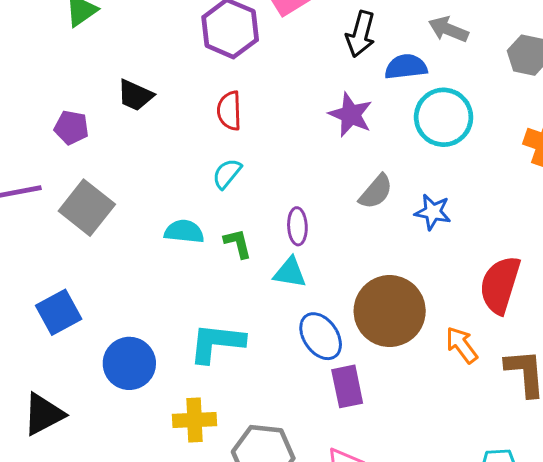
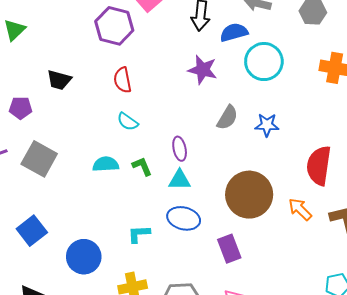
cyan semicircle: (227, 174) -> (128, 122), turned -85
blue ellipse: (321, 336) -> (184, 218), moved, turned -32
cyan L-shape: (217, 343) -> (139, 234), size x0.6

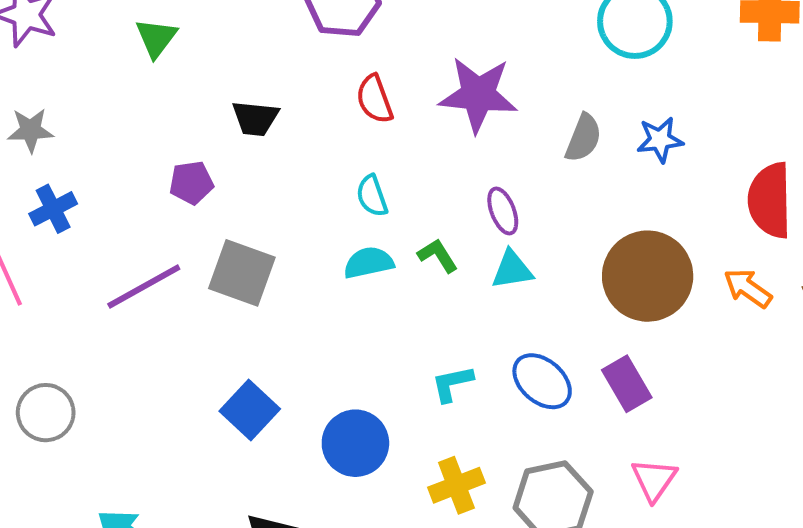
purple star: (203, 70) -> (478, 95), moved, size x1.4
cyan semicircle: (128, 122) -> (372, 196), moved, turned 45
blue ellipse: (184, 218) -> (542, 381), moved, turned 36

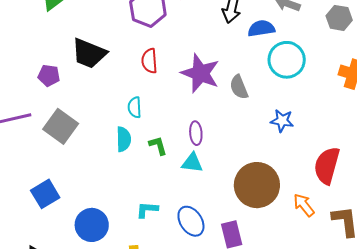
black trapezoid: (255, 118) -> (89, 53), size x1.5
gray semicircle: (583, 138) -> (239, 87), moved, turned 120
cyan semicircle: (369, 263) -> (124, 139), turned 85

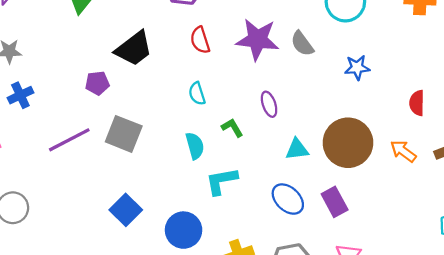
black trapezoid: (89, 53) -> (134, 49), turned -45
cyan semicircle: (124, 139) -> (195, 146), moved
cyan triangle: (192, 163) -> (297, 149), moved
red semicircle: (327, 166) -> (417, 103), size x0.6
cyan L-shape: (147, 210) -> (221, 181), moved, size x1.4

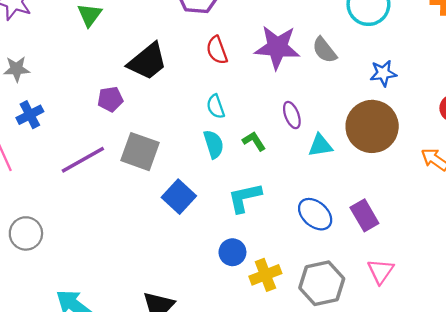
brown circle: (348, 143) -> (372, 126), moved
cyan semicircle: (195, 146) -> (214, 144), moved
cyan triangle: (297, 149) -> (320, 145), moved
blue square: (126, 210) -> (179, 197), moved
blue circle: (184, 230) -> (232, 252), moved, size x0.7

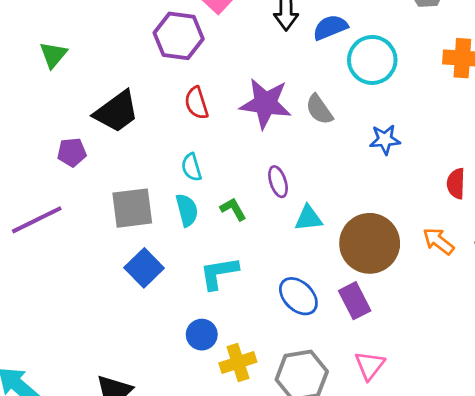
brown circle: (372, 126) -> (370, 243), moved
gray square: (140, 152) -> (132, 208), moved, turned -30

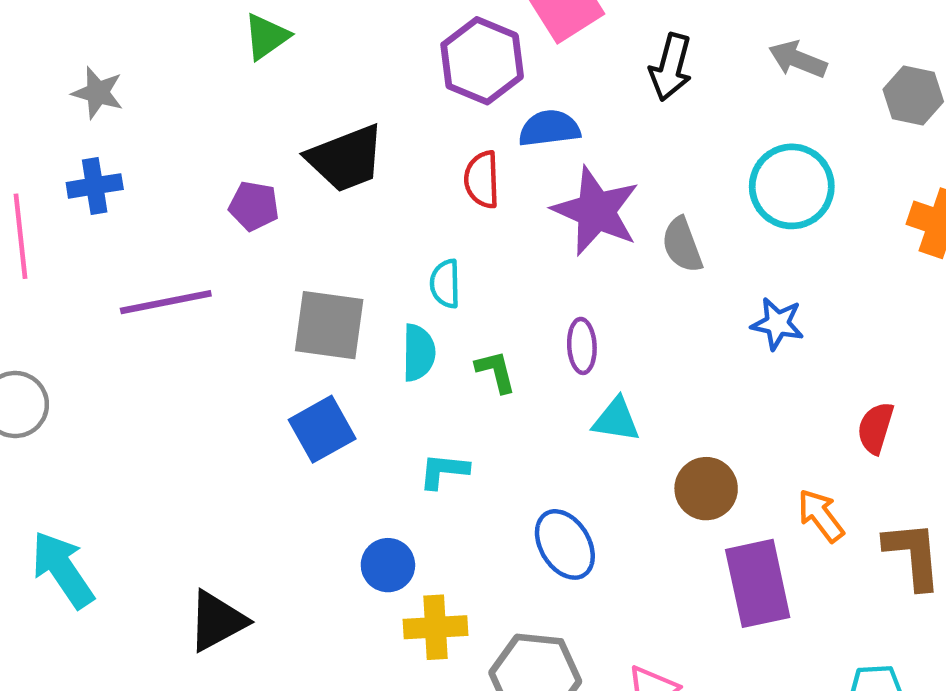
blue semicircle: (330, 27) -> (549, 128), moved
brown circle: (370, 243) -> (706, 489), size x0.6
cyan L-shape: (219, 273) -> (444, 471), size x0.7
purple rectangle: (355, 301) -> (758, 583), moved, size x1.4

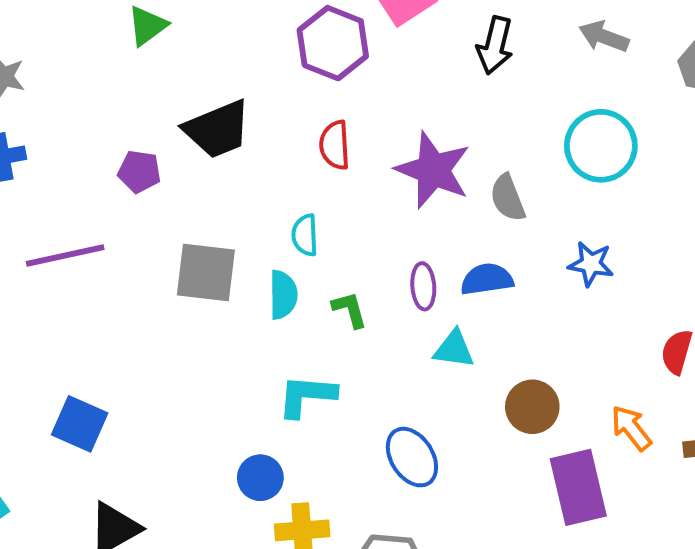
blue semicircle: (549, 128) -> (487, 279), moved
blue square: (322, 429) -> (80, 424), moved, turned -36
cyan L-shape: (444, 471) -> (307, 396), size x1.4

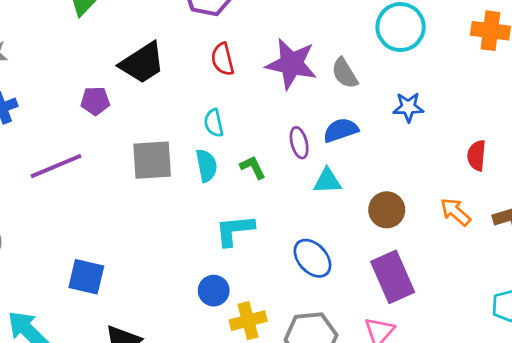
purple rectangle: (578, 487) -> (393, 277), moved

